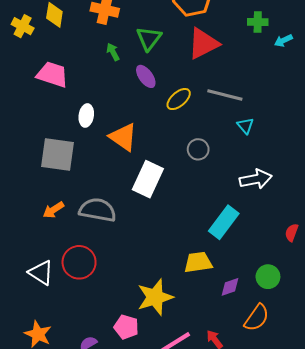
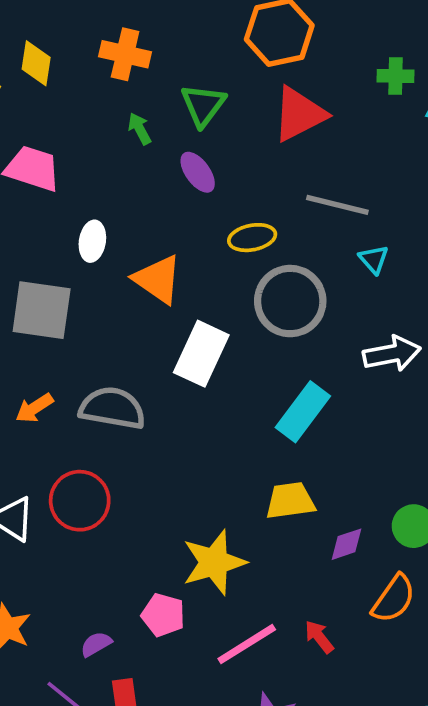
yellow ellipse: (179, 99) -> (252, 238), moved, turned 30
gray circle: (198, 149) -> (290, 301), size x1.8
cyan rectangle: (224, 222) -> (303, 412), moved

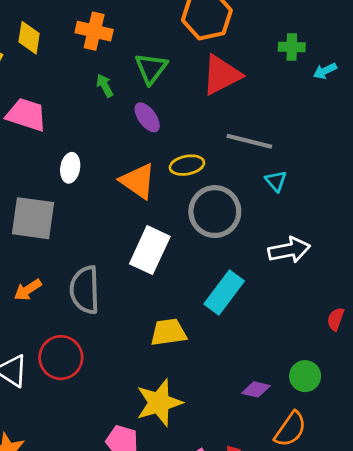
orange triangle: (158, 279) -> (138, 181), moved
gray semicircle: (112, 408) -> (85, 290), turned -102
yellow trapezoid: (290, 501) -> (168, 332), moved
purple diamond: (346, 544) -> (256, 389), turned 32

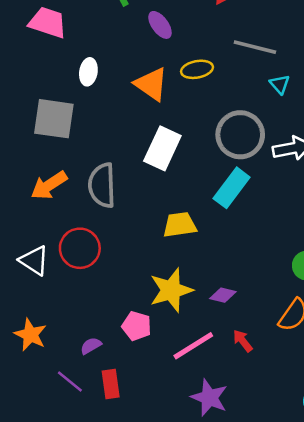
gray circle: (215, 212) -> (240, 135), moved
orange arrow: (28, 290) -> (49, 185), size x1.4
purple diamond: (256, 389) -> (223, 295), moved

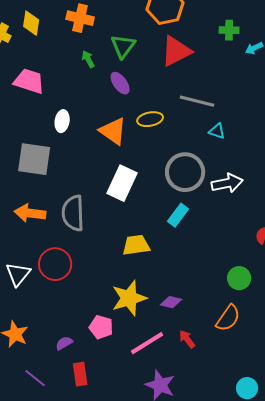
cyan triangle: (280, 84) -> (217, 131), turned -30
orange arrow: (49, 185) -> (30, 213), turned 40
cyan rectangle: (232, 188) -> (178, 215), size x0.7
white triangle: (34, 261) -> (18, 274), turned 36
purple line: (70, 382) -> (35, 378), moved

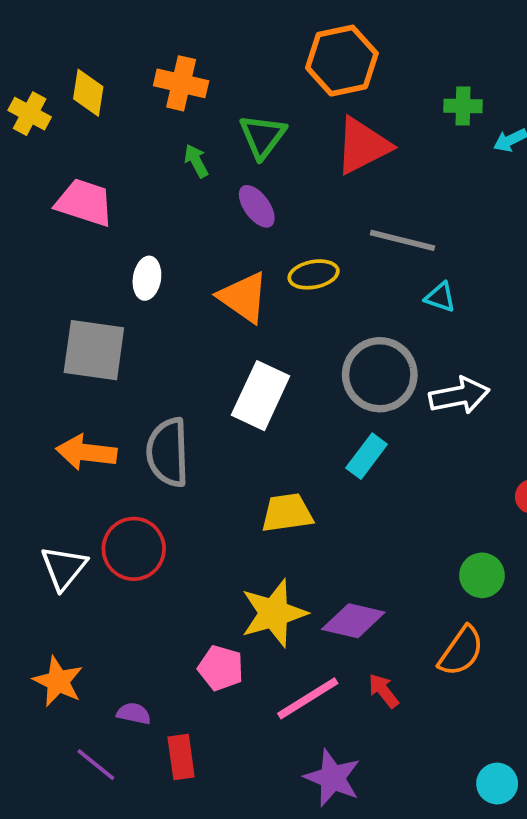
purple diamond: (171, 302) -> (353, 621), size x1.5
purple semicircle: (64, 343) -> (134, 714), moved, turned 42

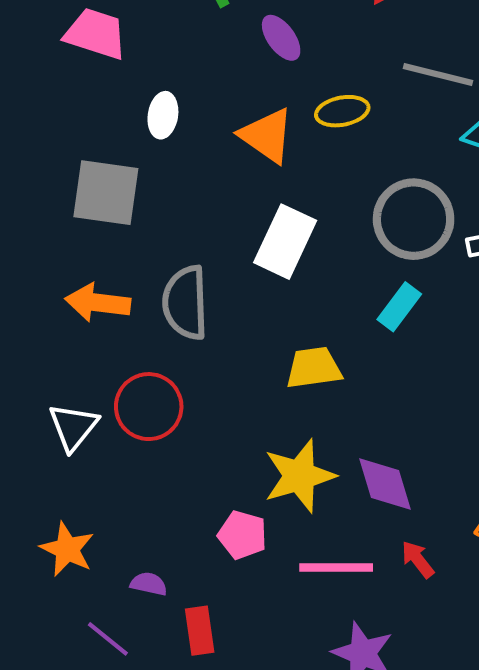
purple diamond: (353, 621) -> (385, 484), turned 60
pink line: (308, 698) -> (336, 568), turned 32

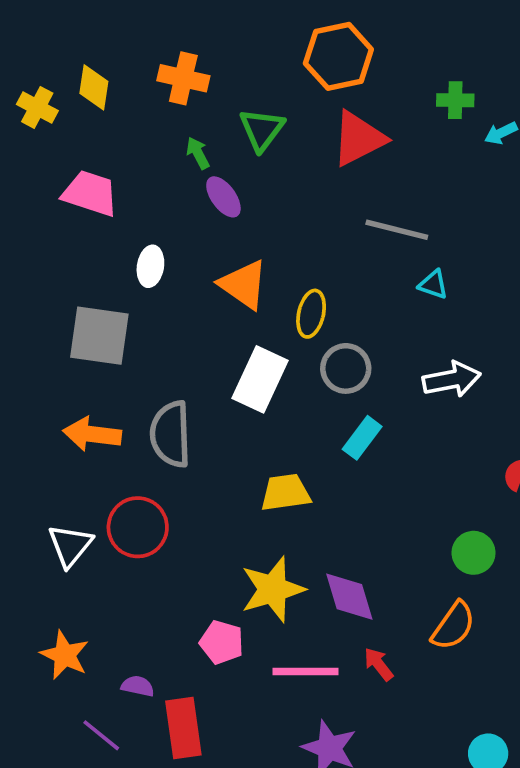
purple ellipse: (281, 38) -> (223, 197), moved
yellow ellipse: (342, 111) -> (311, 314), moved, turned -66
gray circle: (414, 219) -> (346, 368), moved, size x0.7
red rectangle: (200, 631) -> (183, 728), size x1.4

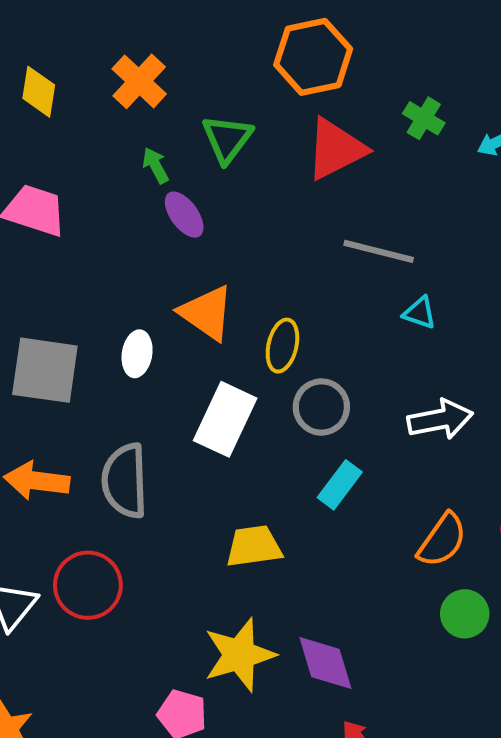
orange cross: (183, 78) -> (139, 81), turned 30
green cross: (455, 100) -> (424, 118), moved, turned 30
white ellipse: (150, 266) -> (137, 354), moved
orange semicircle: (453, 626) -> (442, 540), moved

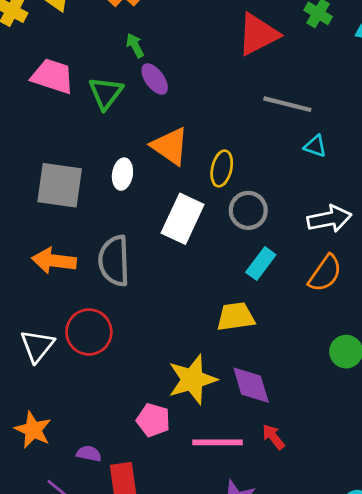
green triangle: (227, 139) -> (106, 93), moved
orange semicircle: (442, 540) -> (325, 273), moved
yellow trapezoid: (254, 546) -> (236, 317), moved

